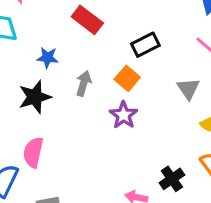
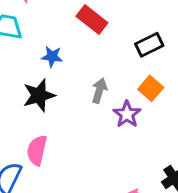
orange square: (127, 78) -> (151, 88), moved
gray arrow: (84, 83) -> (99, 91), moved

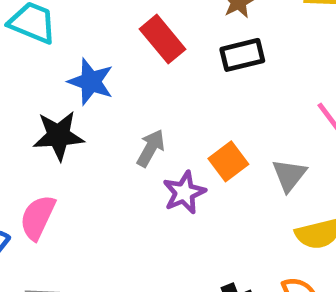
black rectangle: (149, 45) -> (242, 55), moved
blue star: (52, 56) -> (91, 82), size x1.4

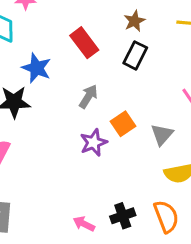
black rectangle: (242, 55) -> (135, 55), turned -52
gray arrow: (151, 148) -> (88, 96), moved

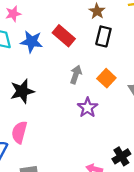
blue star: (36, 68) -> (32, 42), moved
orange square: (123, 124) -> (106, 78), moved

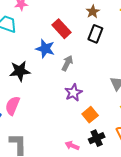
blue star: (32, 42) -> (45, 49), moved
orange square: (106, 78) -> (90, 115), moved

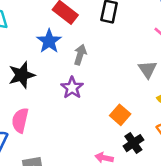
blue star: (45, 49) -> (49, 41), turned 30
purple star: (73, 93) -> (72, 88), moved

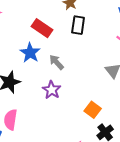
gray arrow: (80, 55) -> (56, 62), turned -56

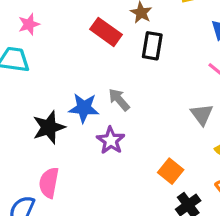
red rectangle: (42, 28) -> (106, 32), moved
blue star: (30, 53) -> (84, 108), moved, turned -30

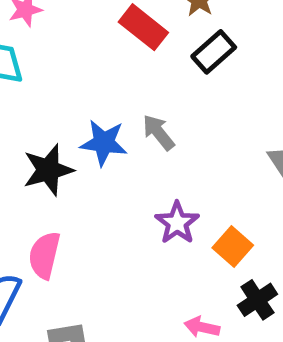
black rectangle: (152, 46) -> (214, 52), turned 36
purple star: (111, 140) -> (177, 223), moved

